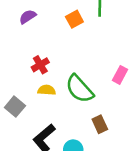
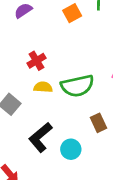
green semicircle: (80, 89) -> (77, 86), turned -60

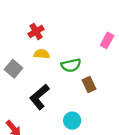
green semicircle: (77, 86) -> (71, 65), moved, size x0.7
cyan circle: (71, 149) -> (72, 121), moved

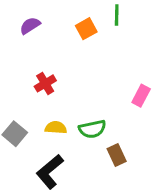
yellow semicircle: (42, 54) -> (56, 128), moved

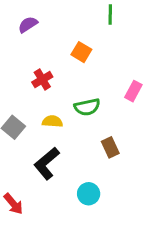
orange square: (86, 29) -> (81, 52), moved, turned -30
green semicircle: (92, 129) -> (87, 107), moved

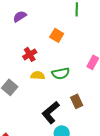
yellow semicircle: (52, 121) -> (38, 75), moved
black L-shape: (47, 163) -> (51, 112), moved

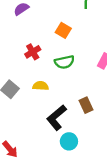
green semicircle: (61, 73) -> (64, 62), moved
yellow semicircle: (38, 75) -> (41, 86), moved

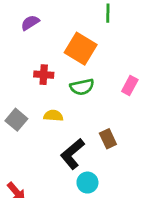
orange square: (63, 30) -> (81, 49), size x1.6
red cross: (33, 52) -> (44, 75), turned 35

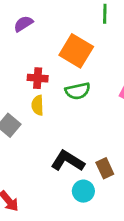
yellow semicircle: (53, 116) -> (38, 105), moved, turned -96
brown rectangle: (108, 139) -> (105, 168), moved
black L-shape: (72, 154) -> (68, 161), turned 72

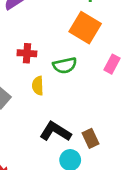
orange square: (76, 51) -> (85, 28), moved
yellow semicircle: (38, 105) -> (38, 86), moved

